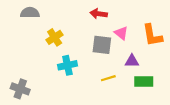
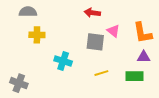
yellow cross: (55, 37) -> (37, 35), moved, turned 35
purple triangle: (132, 61) -> (144, 57), moved
cyan cross: (67, 65) -> (63, 61), turned 30

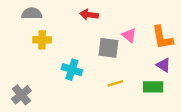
red arrow: (92, 13) -> (89, 15), moved
purple triangle: (144, 57) -> (163, 65), turned 32
gray cross: (19, 83) -> (21, 95), turned 30

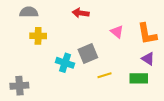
gray square: (108, 48) -> (88, 54), moved, turned -30
gray cross: (21, 95) -> (19, 86), turned 36

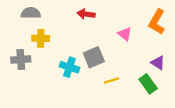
orange L-shape: (147, 34) -> (157, 22), moved, turned 40
green rectangle: (139, 78) -> (148, 84), turned 54
gray cross: (19, 86) -> (21, 59), moved

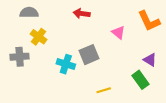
orange L-shape: (157, 22) -> (149, 21), turned -55
yellow cross: (41, 38) -> (39, 37), turned 35
yellow line: (112, 80) -> (104, 90), moved

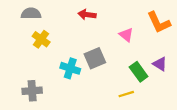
gray cross: (20, 57) -> (32, 91), moved
green rectangle: (141, 80) -> (139, 72), moved
yellow line: (104, 90) -> (126, 94), moved

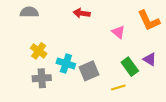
yellow cross: (41, 39) -> (39, 51), moved
gray square: (95, 58) -> (89, 71), moved
gray cross: (32, 91) -> (42, 78), moved

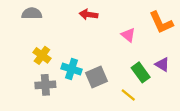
yellow line: (118, 88) -> (128, 95), turned 56

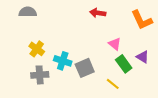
red arrow: (89, 15) -> (98, 13), moved
pink triangle: (128, 35) -> (115, 44), moved

